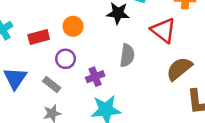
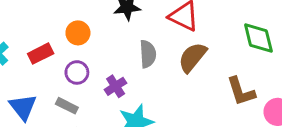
brown semicircle: (179, 69) -> (192, 57), moved

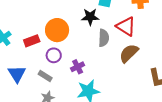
orange circle: (78, 33) -> (57, 30), size x1.5
gray semicircle: (148, 54) -> (104, 38), moved

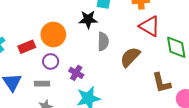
red triangle: (126, 26) -> (150, 26), moved
purple cross: (78, 67) -> (76, 73), turned -32
gray rectangle: (45, 76) -> (42, 84), turned -32

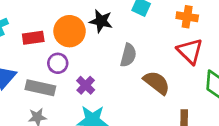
black star: (88, 19) -> (101, 21), moved
brown semicircle: (130, 57) -> (157, 83), turned 70
gray rectangle: (42, 84) -> (40, 88), size x1.5

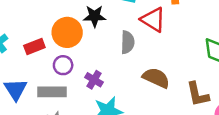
red triangle: (190, 51) -> (153, 20), moved
brown semicircle: (157, 83) -> (156, 78), moved

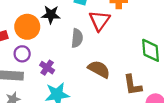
red triangle: (153, 20) -> (99, 21), turned 30

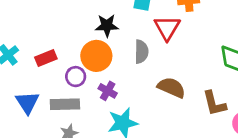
orange circle: (27, 27) -> (96, 56), moved

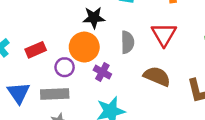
red triangle: (167, 28) -> (164, 34), moved
purple cross: (108, 91) -> (102, 72), moved

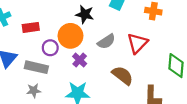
gray semicircle: (127, 42) -> (106, 42), turned 42

